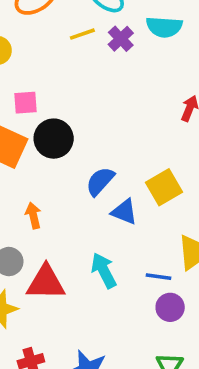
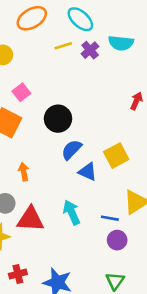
pink square: (26, 103) -> (21, 92), turned -36
black circle: (54, 139) -> (58, 119), moved

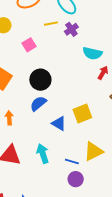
cyan semicircle: (121, 43) -> (92, 53), moved
pink square: (21, 92) -> (29, 45), moved
blue semicircle: (71, 150) -> (38, 104), moved

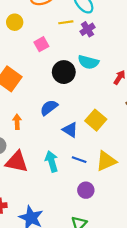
cyan semicircle: (92, 53) -> (88, 62), moved
black circle: (40, 80) -> (64, 72), moved
yellow square: (82, 113) -> (96, 120), turned -30
blue line: (72, 161) -> (79, 160), moved

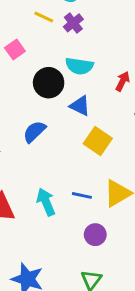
yellow line: (66, 22) -> (44, 17), turned 40
blue triangle: (70, 130) -> (80, 106), moved

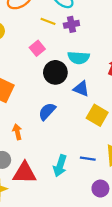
purple cross: (73, 23) -> (71, 24), turned 32
pink square: (15, 49) -> (37, 48), moved
cyan arrow: (46, 202) -> (60, 166), turned -135

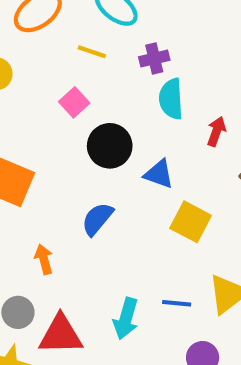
purple cross: (71, 24) -> (154, 58), moved
cyan semicircle: (79, 58) -> (171, 99), moved, turned 85

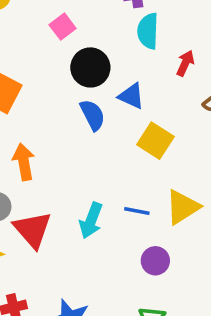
blue semicircle: (97, 219) -> (93, 115), moved, turned 108
orange arrow: (44, 259) -> (24, 162), size x1.4
red triangle: (61, 335) -> (32, 230), turned 45

